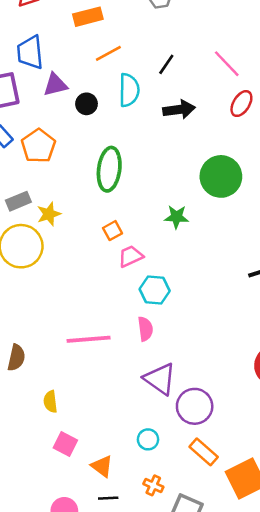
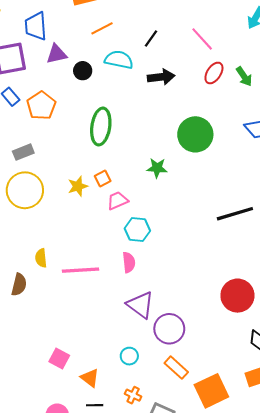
cyan semicircle: (129, 90) -> (119, 60), turned -80
yellow star: (49, 214) -> (78, 186), moved
yellow semicircle: (50, 402) -> (41, 258), moved

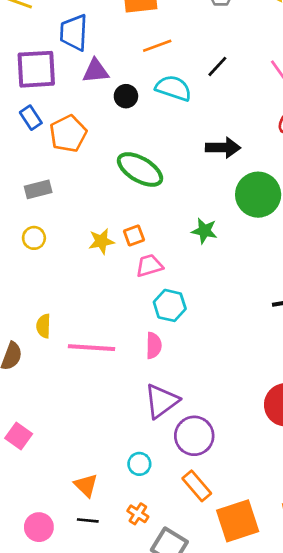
black arrow: (161, 77) -> (223, 148), moved
green ellipse: (101, 126) -> (140, 169), turned -75
yellow circle: (25, 190) -> (34, 238), size x0.5
purple triangle: (140, 305) -> (161, 401), turned 40
pink square: (59, 359) -> (19, 436), moved

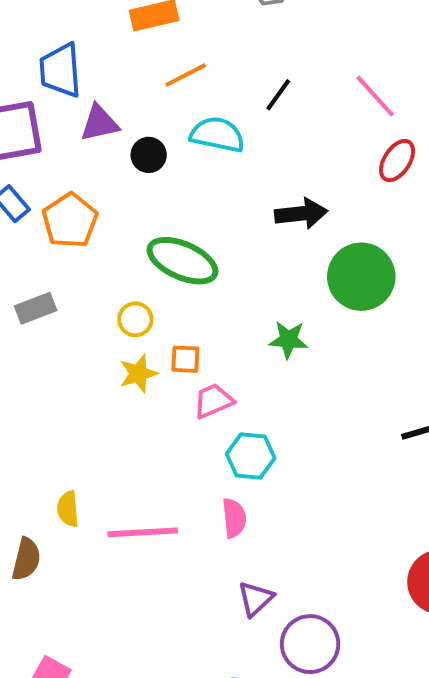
orange square: (134, 235) -> (185, 359), turned 30
yellow circle: (34, 238) -> (135, 319), moved
purple triangle: (161, 401) -> (256, 599), size x0.7

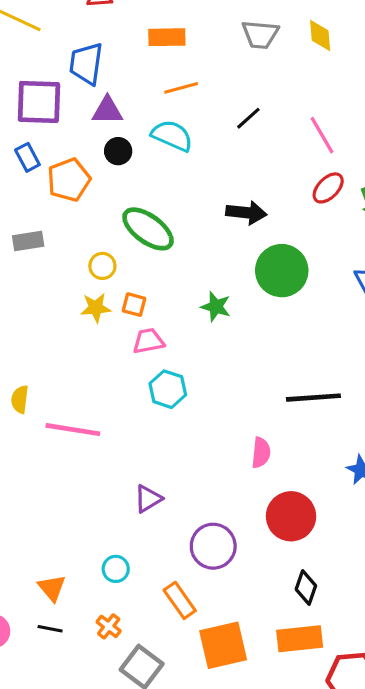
cyan semicircle: (217, 135) -> (172, 136), moved
black circle: (149, 155) -> (118, 151), moved
pink semicircle: (234, 518) -> (261, 453), moved
purple circle: (310, 644) -> (213, 546), moved

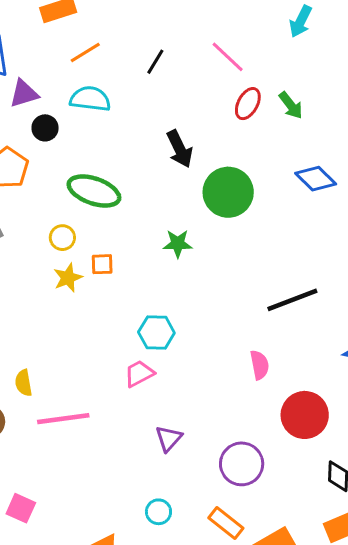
black arrow: (246, 213) -> (180, 149), turned 75
pink trapezoid: (148, 341) -> (139, 374), moved
pink line: (73, 430) -> (63, 419), moved

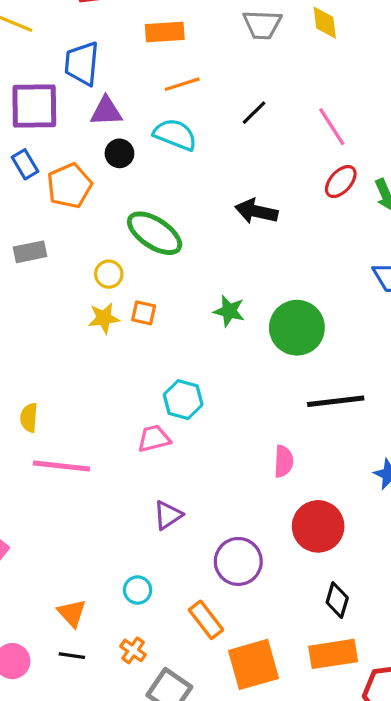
black arrow: (180, 149) -> (256, 211), turned 114
green circle: (228, 192) -> (297, 328), moved

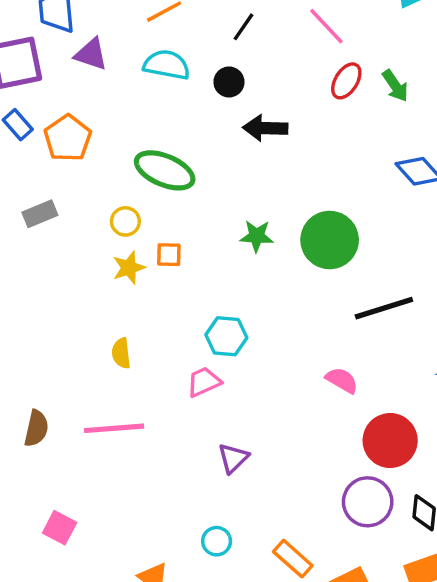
purple triangle: (106, 111) -> (91, 54), turned 32
black circle: (119, 153) -> (229, 82), moved
yellow semicircle: (29, 418) -> (121, 353), moved
pink semicircle: (284, 461) -> (342, 380), turned -52
purple circle: (238, 561) -> (368, 502), moved

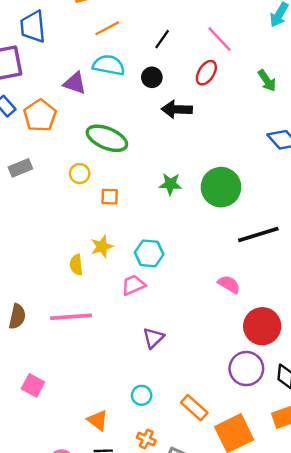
purple triangle: (91, 54) -> (75, 83), moved
red ellipse: (346, 81) -> (206, 73), moved
yellow star: (129, 268) -> (102, 246), moved

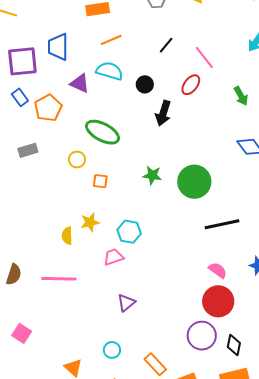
blue trapezoid: (33, 27) -> (58, 47), moved
black line: (162, 39) -> (166, 45), moved
black arrow: (177, 109) -> (163, 113), turned -80
pink semicircle: (229, 284) -> (218, 270), moved

